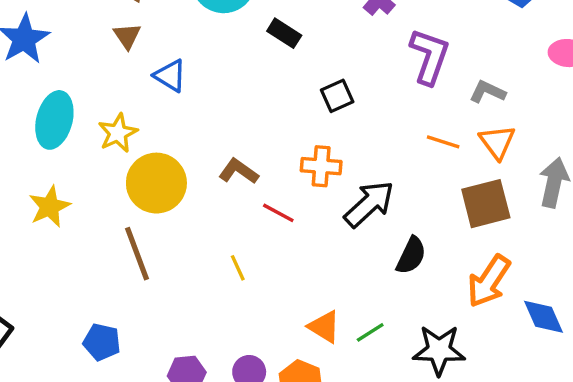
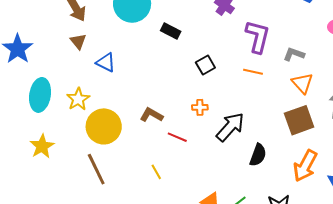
orange line: (443, 142) -> (253, 72), moved
orange cross: (321, 166) -> (200, 107), size x0.7

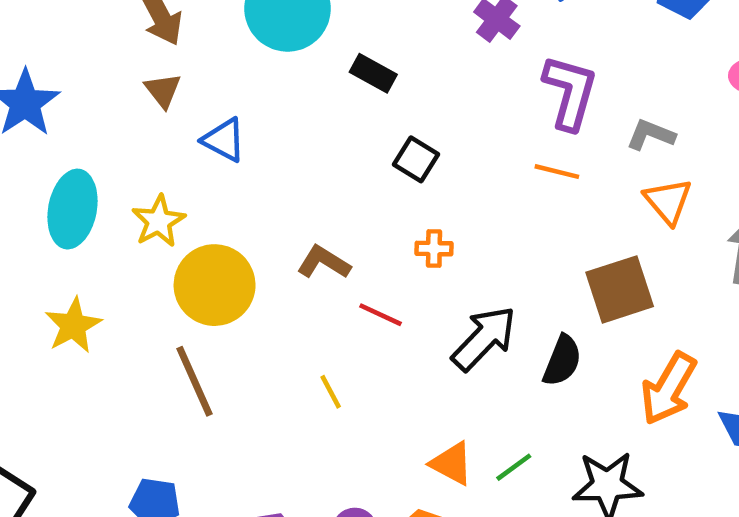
black square: (205, 65) -> (416, 159), moved, turned -30
brown square: (299, 120) -> (620, 289), moved
black arrow: (230, 127) -> (484, 338), moved

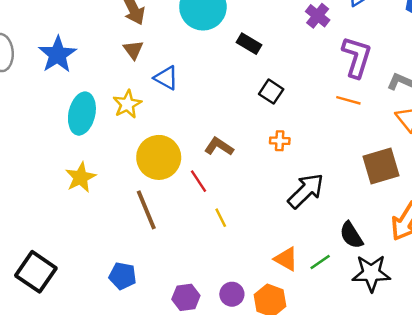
yellow star: (159, 221) -> (127, 104), moved
red line: (380, 315) -> (199, 181), moved, turned 30
black semicircle: (562, 361) -> (351, 235), moved, turned 124

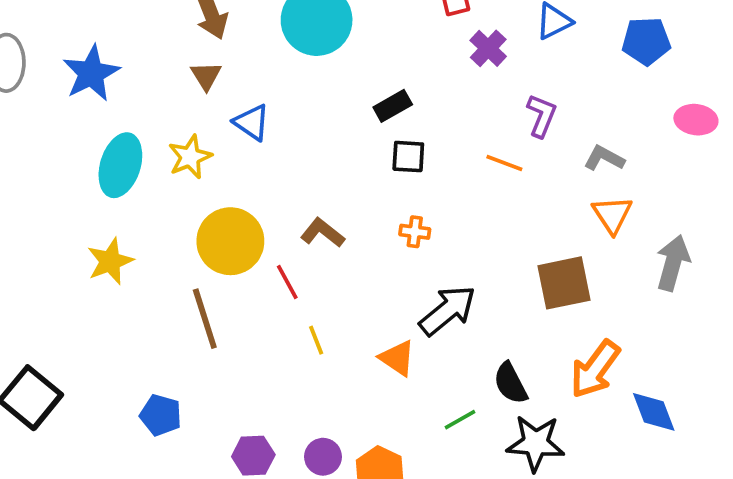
black rectangle: (249, 44) -> (393, 106), moved, turned -65
purple L-shape: (357, 57) -> (542, 116), size x0.7
black square: (271, 92) -> (408, 157), turned -35
orange line: (348, 100) -> (504, 163), moved
orange triangle: (286, 259) -> (397, 358), moved

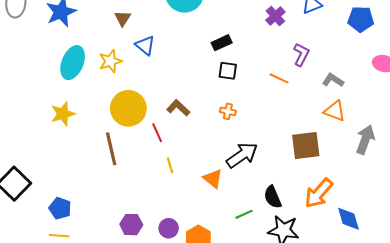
orange triangle: (612, 215) -> (335, 111), turned -40
blue pentagon: (161, 415) -> (60, 208), moved

